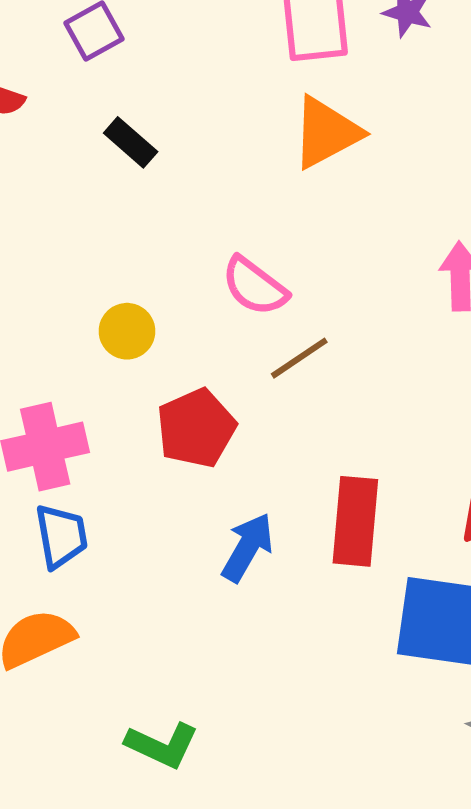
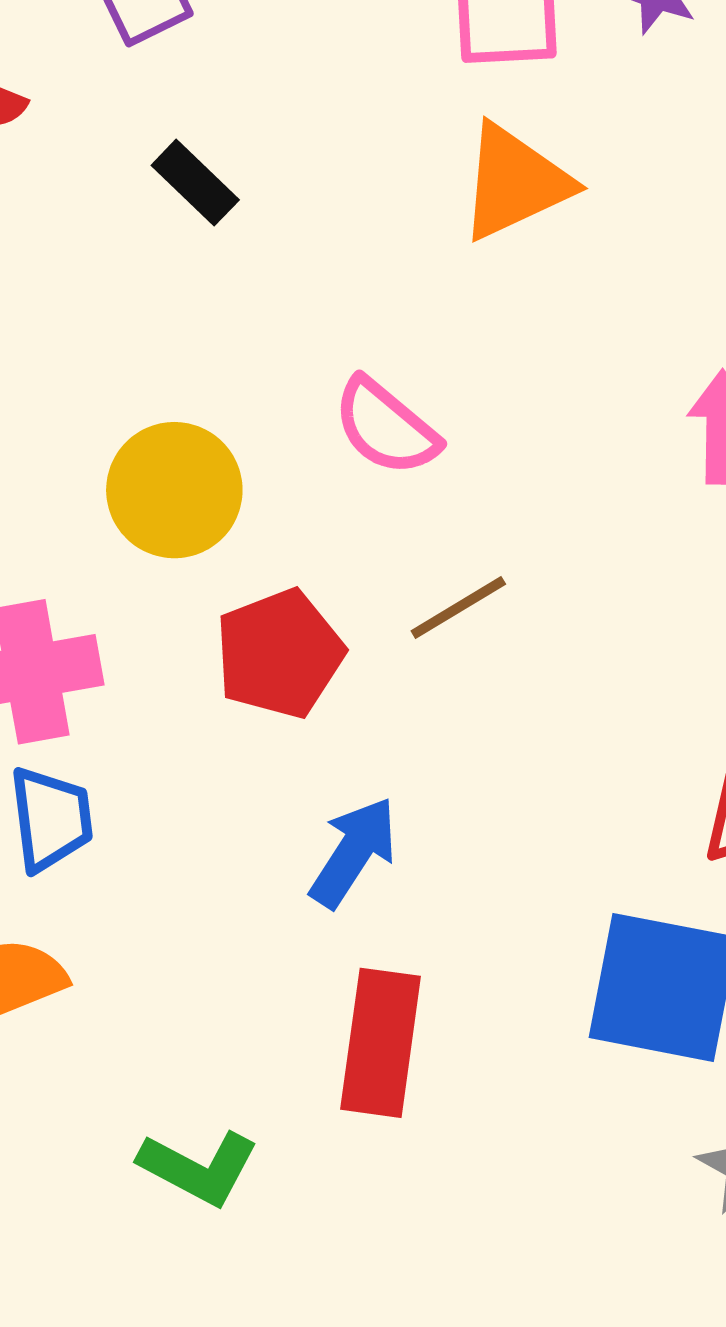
yellow circle: (127, 331) -> (174, 490), size x1.5
brown line: (299, 358) -> (458, 608), moved
red rectangle: (355, 521) -> (381, 1043), moved

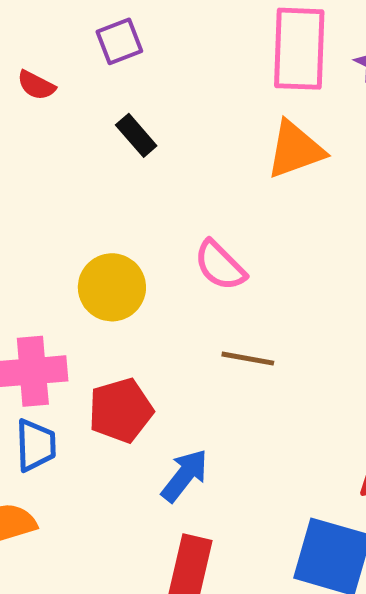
brown line: (458, 608) -> (248, 359), turned 36
red pentagon: (279, 654) -> (121, 410), moved

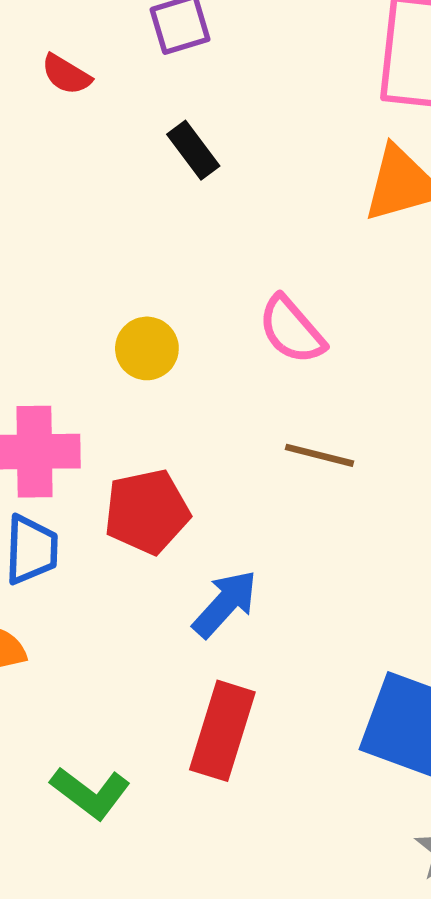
yellow circle: (112, 287) -> (147, 348), size x0.7

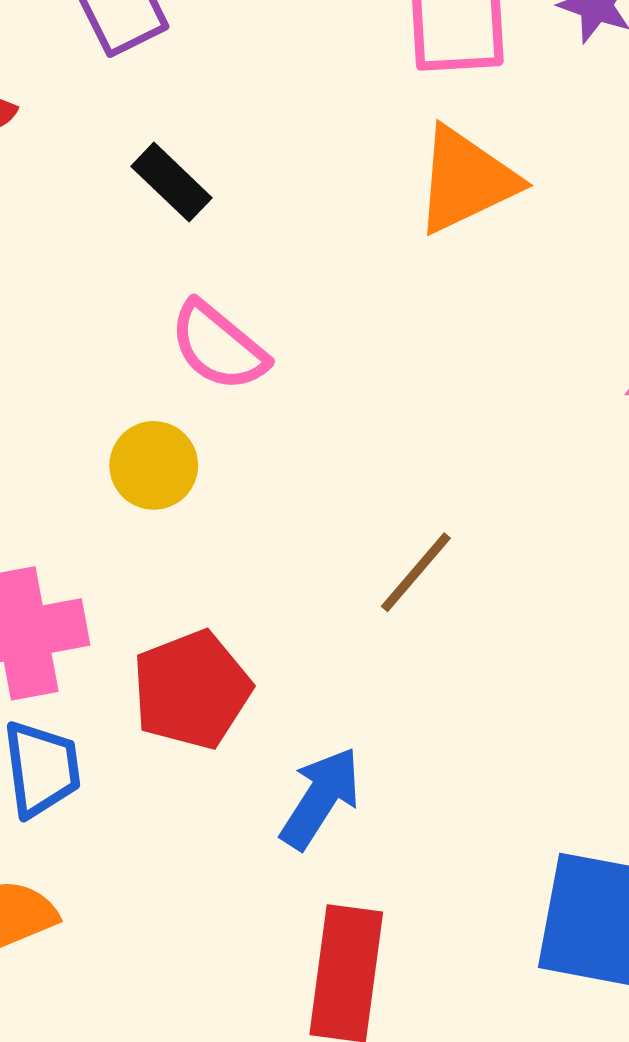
pink semicircle: (292, 330) -> (218, 346), moved
brown line: (320, 455) -> (416, 572), turned -54

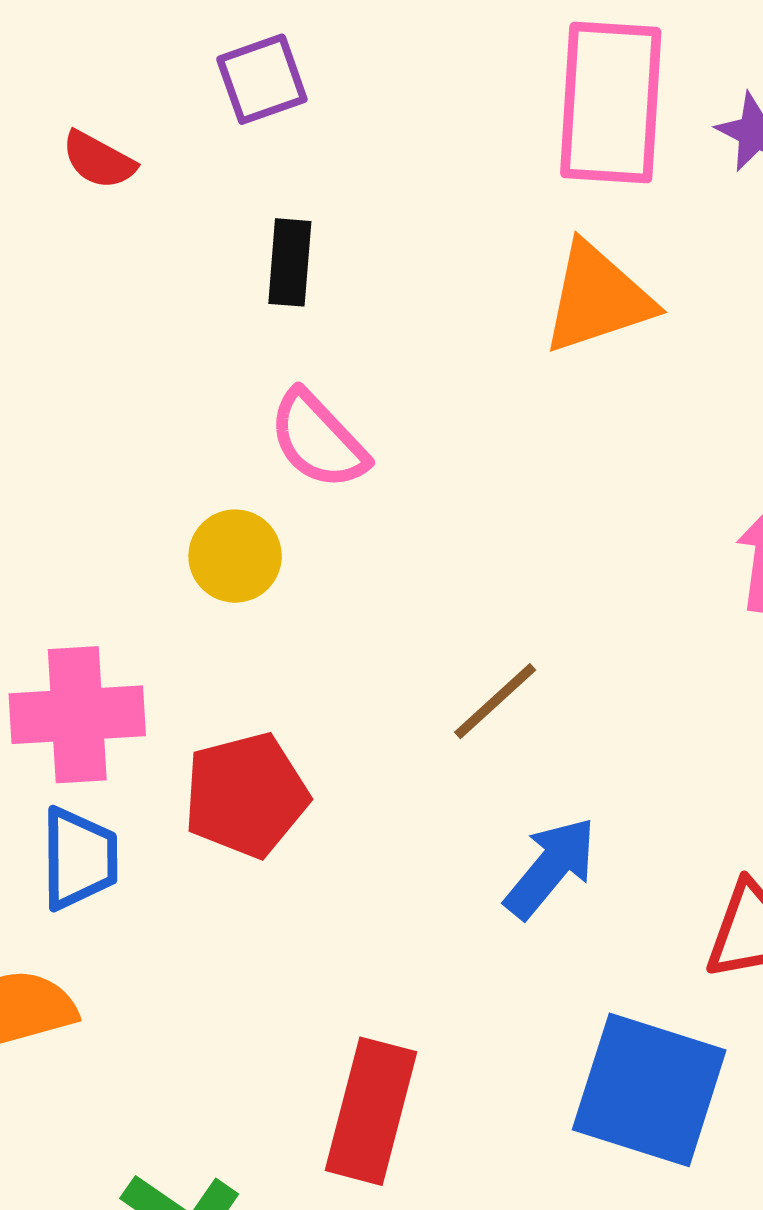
black rectangle: (171, 182) -> (290, 262), turned 44
blue arrow: (320, 798) -> (551, 868), moved

